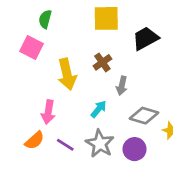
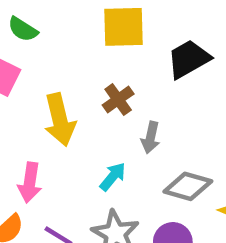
green semicircle: (45, 19) -> (23, 29), turned -72

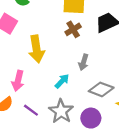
brown cross: (118, 100) -> (73, 29), moved

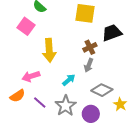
brown cross: (73, 29) -> (90, 47), moved
pink arrow: (18, 81) -> (31, 76), turned 54

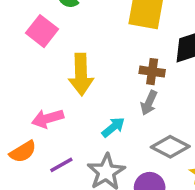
brown cross: (90, 47) -> (152, 72), turned 32
purple line: (40, 103) -> (61, 165), turned -72

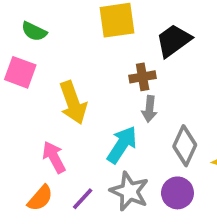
pink arrow: (48, 119) -> (54, 157), turned 96
cyan arrow: (113, 127) -> (122, 145), size x1.5
gray diamond: (170, 147) -> (185, 146), turned -75

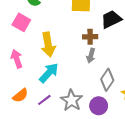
cyan arrow: (122, 145) -> (49, 73), moved
pink arrow: (54, 157) -> (17, 59), moved

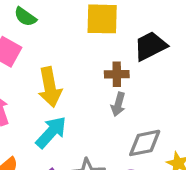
gray diamond: (107, 80) -> (145, 143), turned 45

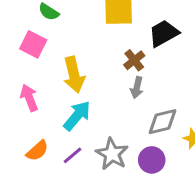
brown cross: (117, 74) -> (134, 60), turned -35

